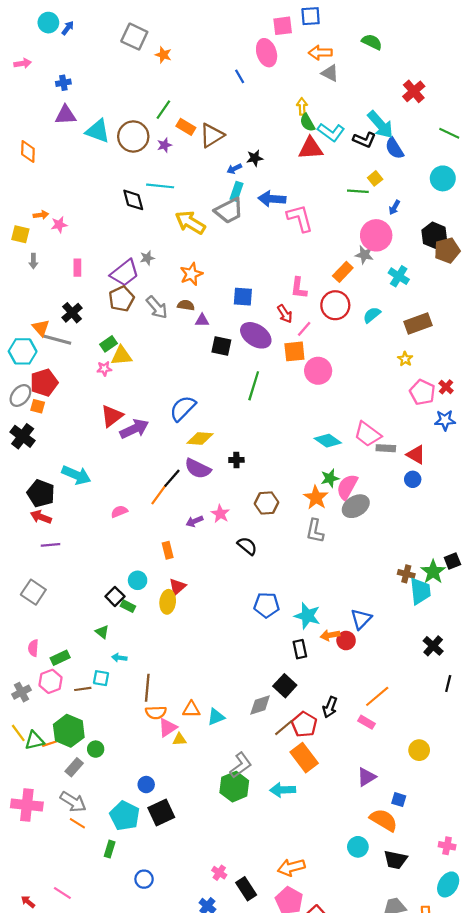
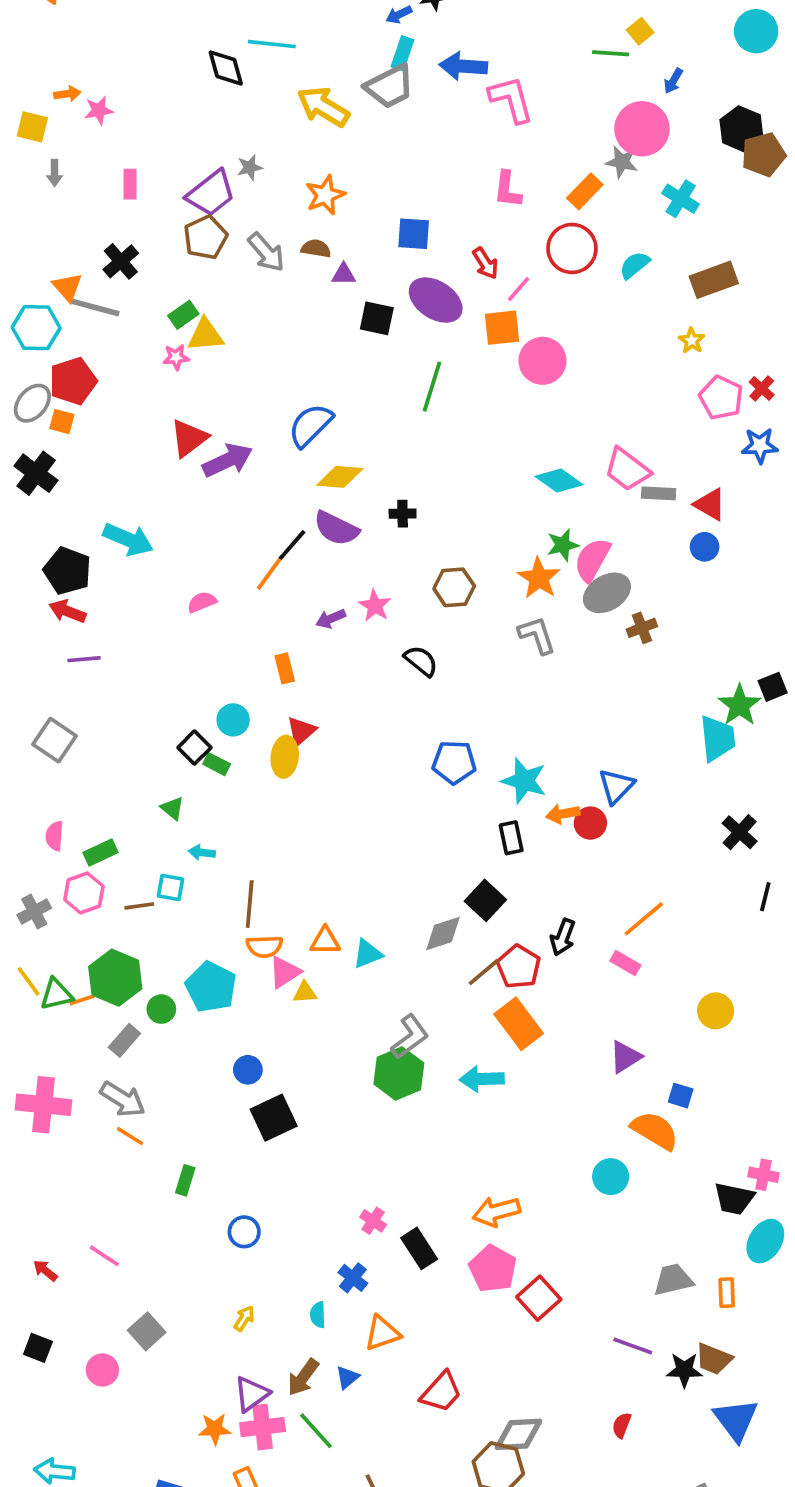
pink L-shape: (299, 288) -> (508, 190), moved
gray L-shape: (315, 531) -> (537, 635), turned 150
brown cross: (406, 574) -> (642, 628), moved, turned -35
cyan pentagon: (125, 816) -> (211, 987), moved
black trapezoid: (395, 860) -> (734, 1199), moved

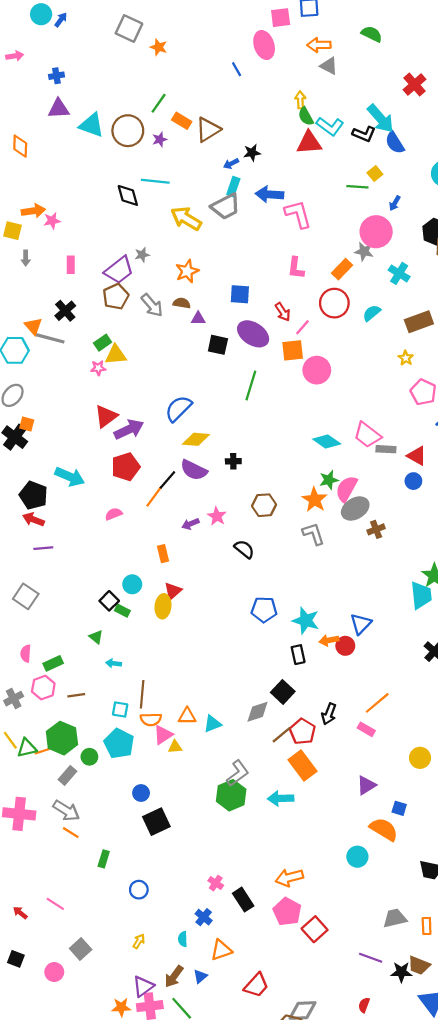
orange arrow: (67, 94) -> (33, 211), size x1.5
red pentagon: (73, 381) -> (126, 467), moved
orange square: (62, 422) -> (27, 424), moved
cyan square: (171, 887) -> (120, 710), moved

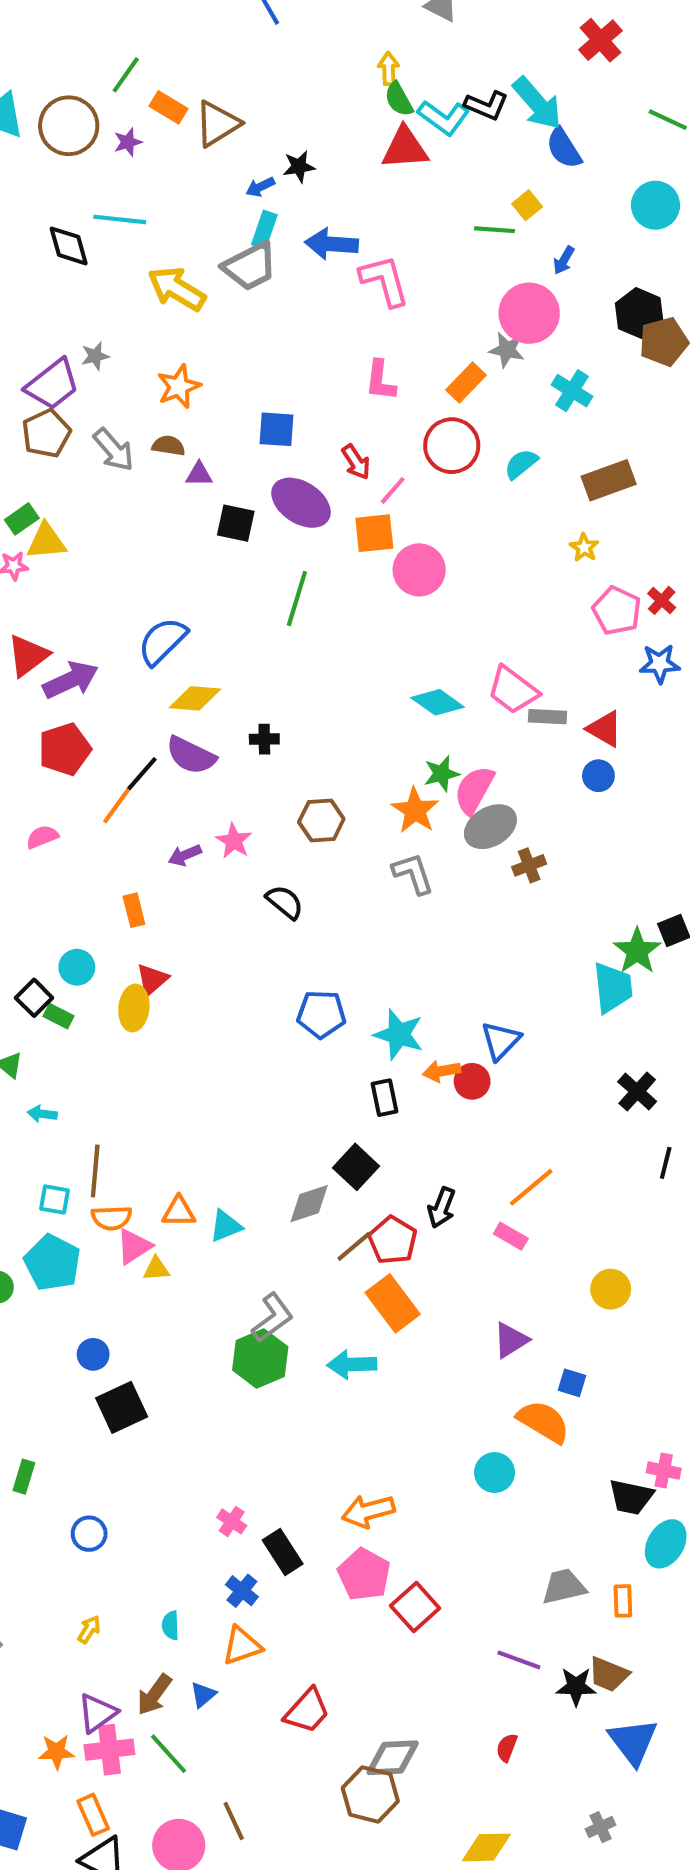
black L-shape: (364, 134) -> (486, 105), moved
blue cross: (204, 917) -> (242, 1591), moved

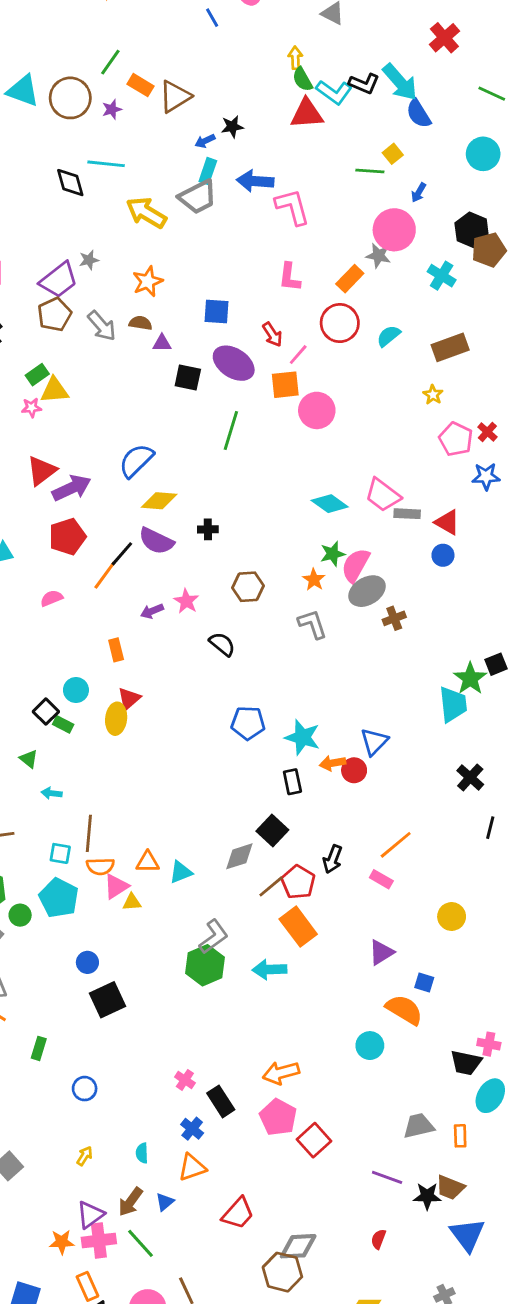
cyan cross: (572, 391) -> (442, 276), moved
orange star: (415, 810) -> (314, 580), size x0.7

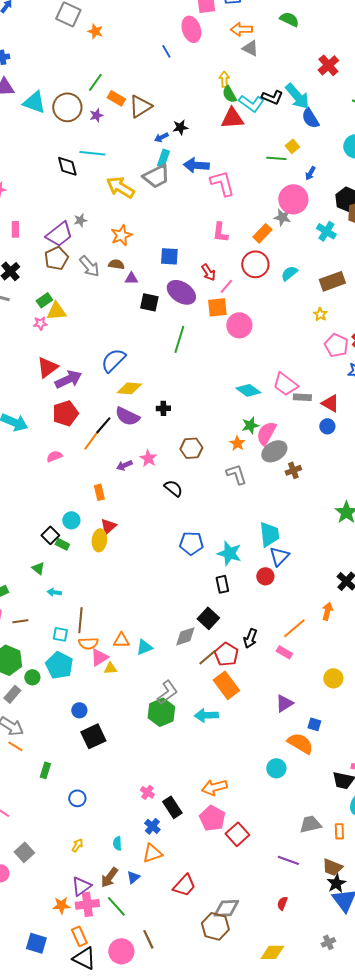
cyan trapezoid: (453, 704) -> (269, 534), moved
orange arrow: (333, 763) -> (327, 611), moved, turned 114
black star: (427, 1196) -> (336, 883), moved, turned -30

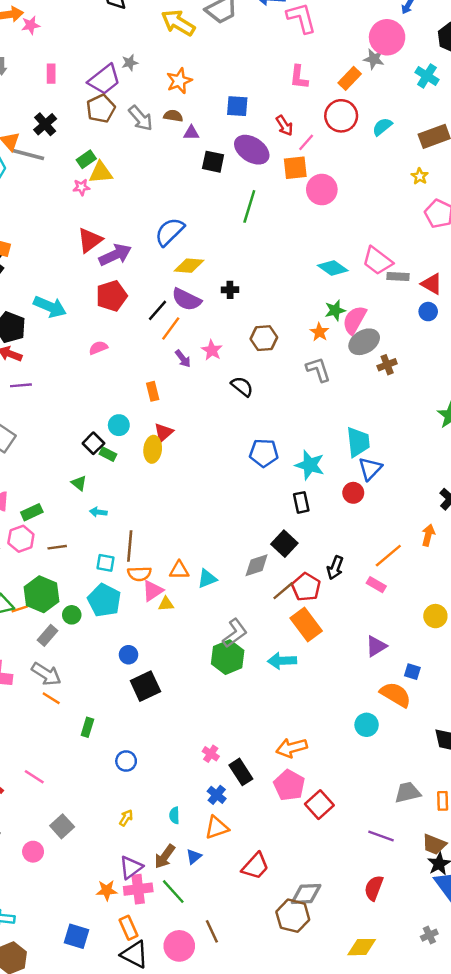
orange line: (91, 440) -> (171, 328), moved
purple arrow: (124, 465) -> (183, 359), turned -105
red semicircle: (282, 903) -> (374, 888), size x1.5

